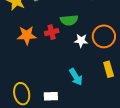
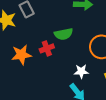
white star: (81, 41) -> (81, 71), moved

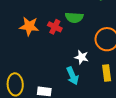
red cross: (47, 48) -> (55, 27), turned 32

